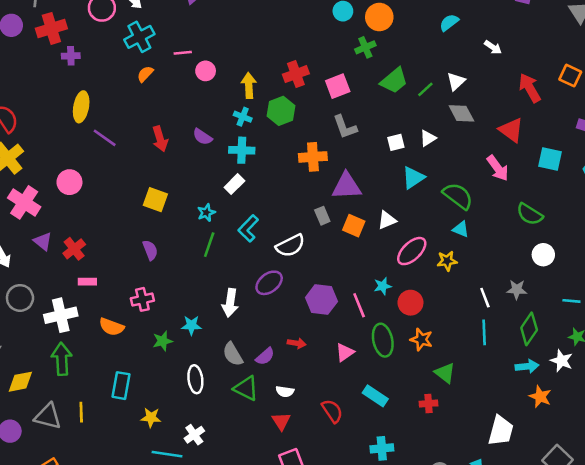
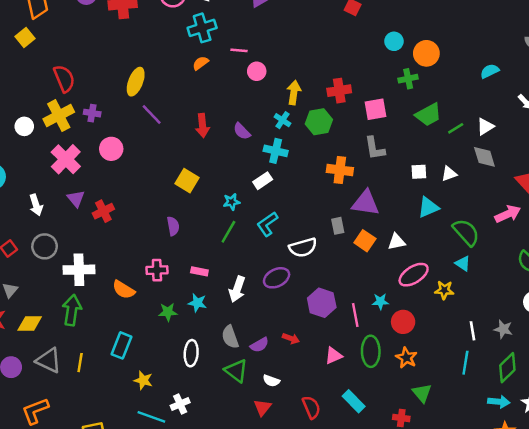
purple cross: (71, 56) -> (92, 113), moved
pink arrow: (498, 168) -> (508, 214), turned -90
pink rectangle: (87, 282) -> (199, 271), moved

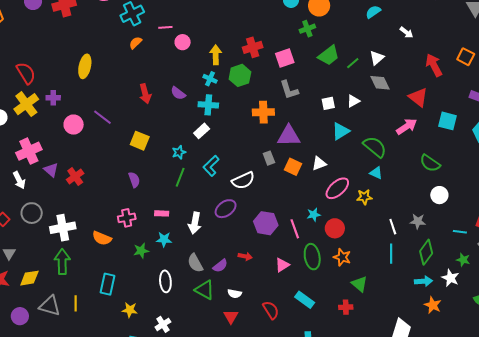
purple line: (152, 114) -> (102, 117), moved
pink cross: (66, 159) -> (29, 151), moved, turned 30

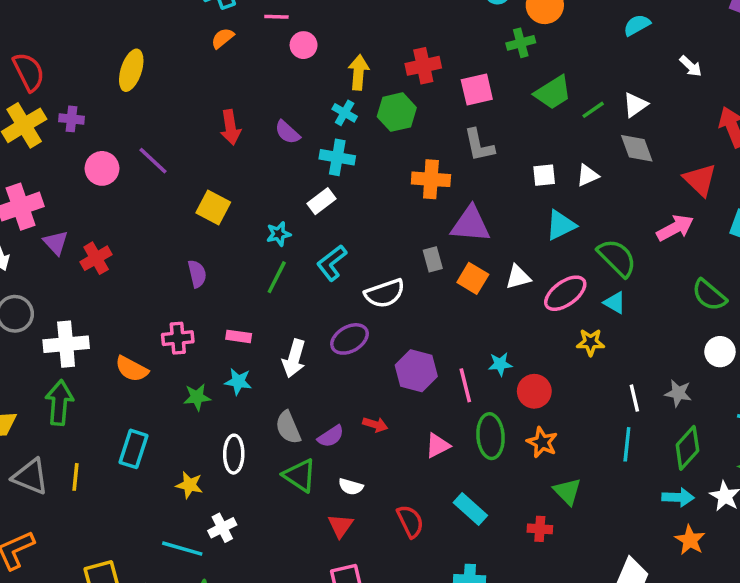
pink ellipse: (337, 188) -> (565, 293), moved
yellow star: (130, 310) -> (189, 485), moved

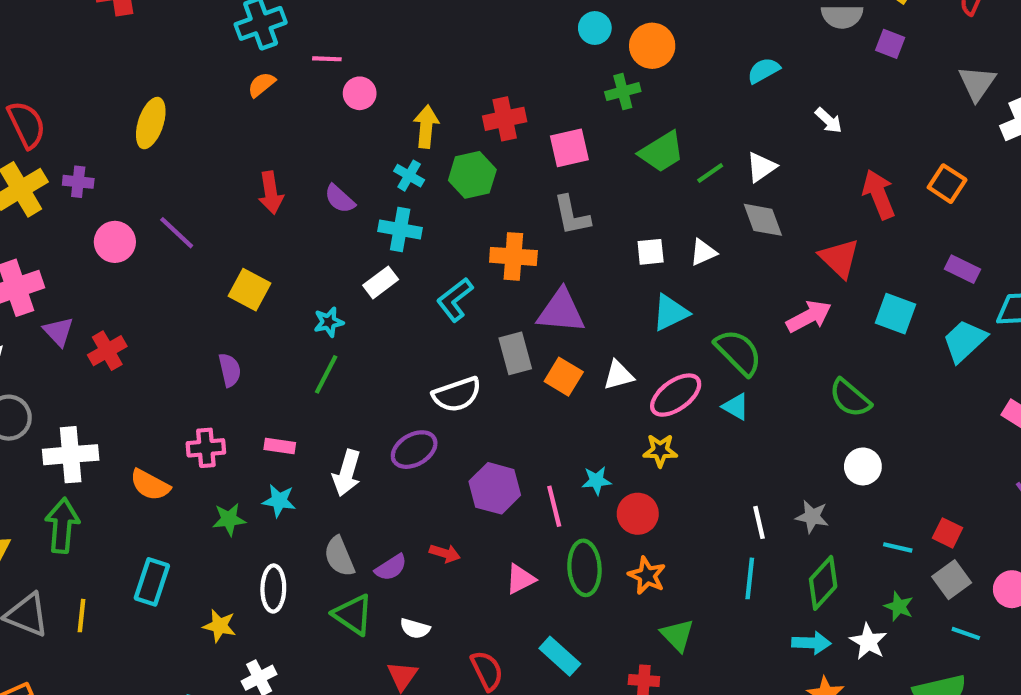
gray rectangle: (433, 259) -> (515, 353), size x1.4
cyan L-shape: (332, 263) -> (455, 300), moved
yellow star: (591, 342) -> (660, 450), moved

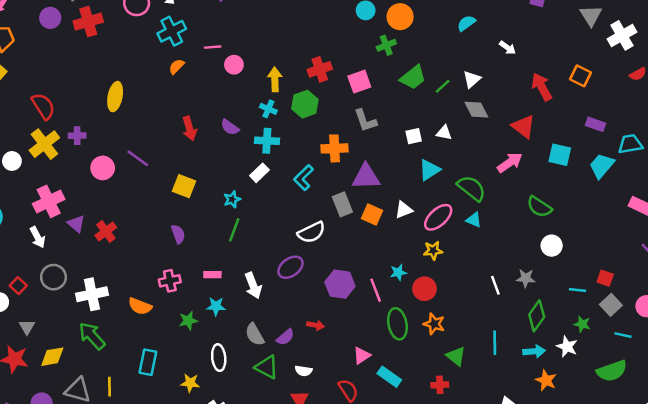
white triangle: (703, 252) -> (444, 133), turned 42
white arrow: (347, 473) -> (253, 286), turned -30
green arrow: (62, 525) -> (92, 336), turned -40
cyan line: (750, 578) -> (495, 343), moved
pink triangle: (520, 579) -> (362, 356), moved

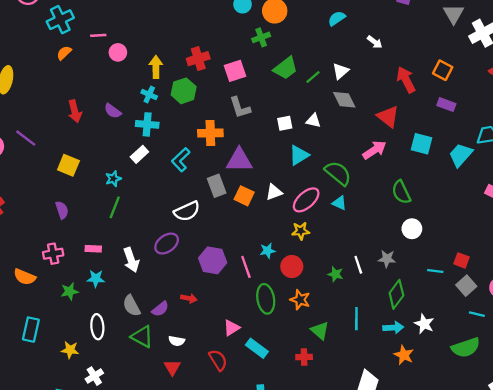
purple rectangle: (595, 124) -> (446, 105), moved
green semicircle: (539, 207) -> (401, 192), turned 30
green star: (582, 324) -> (335, 274), moved

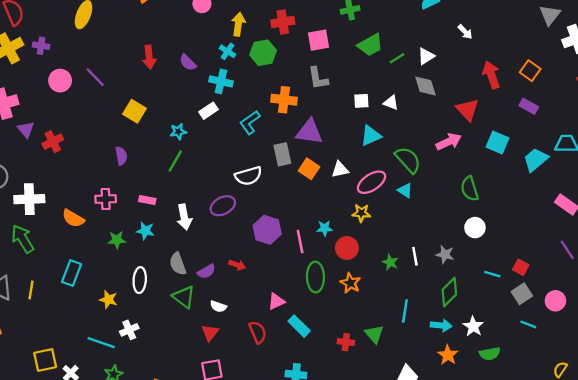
green triangle: (320, 330) -> (374, 334), moved
green semicircle: (466, 348) -> (490, 354), moved, size x0.7

